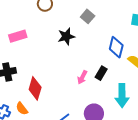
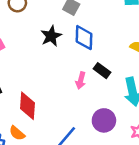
blue diamond: (116, 47) -> (84, 38), moved
black rectangle: (101, 73) -> (102, 71), turned -72

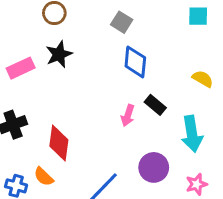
black star: (51, 36) -> (59, 54), moved

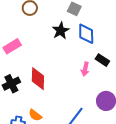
black star: (59, 54) -> (61, 31), moved
red diamond: (59, 143) -> (38, 79), moved

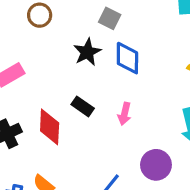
black rectangle: (102, 60) -> (83, 106), moved

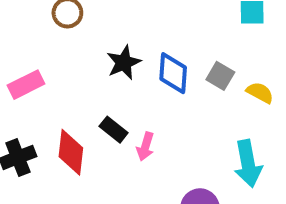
gray square: (110, 18) -> (220, 76), moved
pink arrow: (124, 114) -> (145, 146), moved

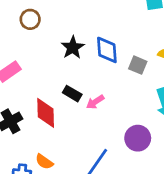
gray square: (220, 76) -> (138, 65), moved
pink arrow: (145, 146) -> (95, 102), turned 48

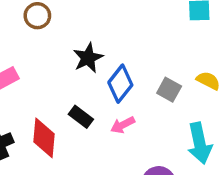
blue diamond: (107, 50) -> (120, 84), moved, turned 36
pink arrow: (95, 102) -> (123, 125), moved

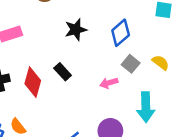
blue diamond: (120, 84) -> (121, 33), moved
pink arrow: (123, 125) -> (109, 83), moved

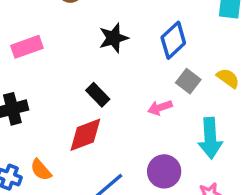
red diamond: (33, 82) -> (85, 135), moved, turned 56

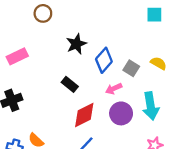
blue diamond: (173, 40) -> (104, 60), moved
red diamond: (85, 135) -> (84, 115), moved
purple circle: (164, 171) -> (121, 113), moved

